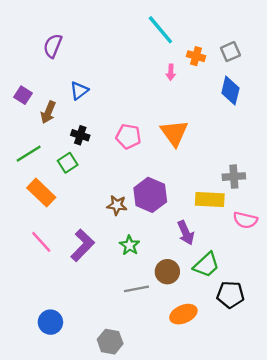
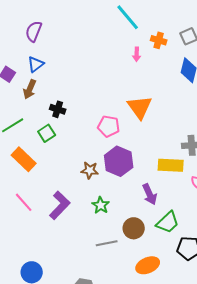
blue triangle: (79, 91) -> (36, 64), moved
pink pentagon: (128, 136) -> (109, 126), moved

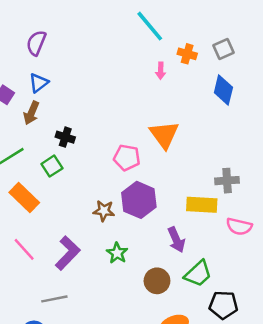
gray line: (107, 243) -> (54, 299), moved

